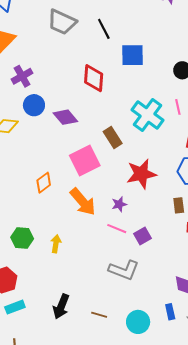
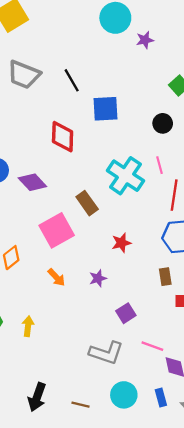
red star: (141, 174) -> (121, 243), size x0.6
orange arrow: (83, 202) -> (56, 277), size x0.6
pink line: (117, 229) -> (152, 346), moved
cyan circle: (138, 322) -> (124, 395), moved

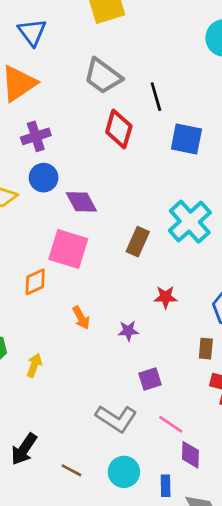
red diamond: (63, 137) -> (119, 129), moved
brown rectangle: (87, 203) -> (138, 242), turned 45
pink square: (57, 230) -> (68, 249), moved, turned 32

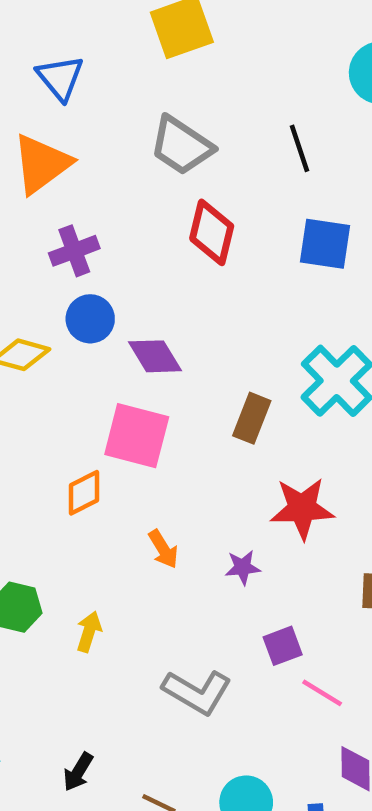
black line: (156, 97) -> (300, 148), moved
red star: (166, 297) -> (302, 508), size x1.6
gray L-shape: (116, 419) -> (197, 692), moved
pink line: (171, 424) -> (322, 693), moved
black arrow: (24, 449) -> (78, 772), size x0.7

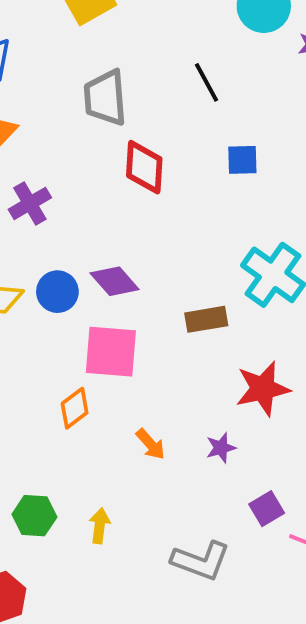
gray trapezoid: (181, 146) -> (105, 98), turned 62
blue square: (325, 244) -> (242, 160), size x0.7
blue circle: (90, 319) -> (57, 292), moved
brown rectangle: (252, 418) -> (206, 319), turned 69

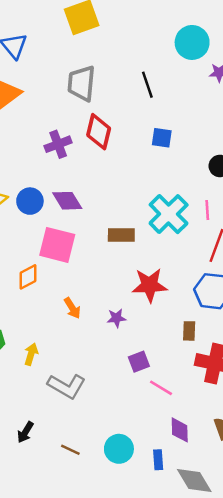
purple cross: (30, 203) -> (58, 144), moved
gray L-shape: (201, 561) -> (67, 386), moved

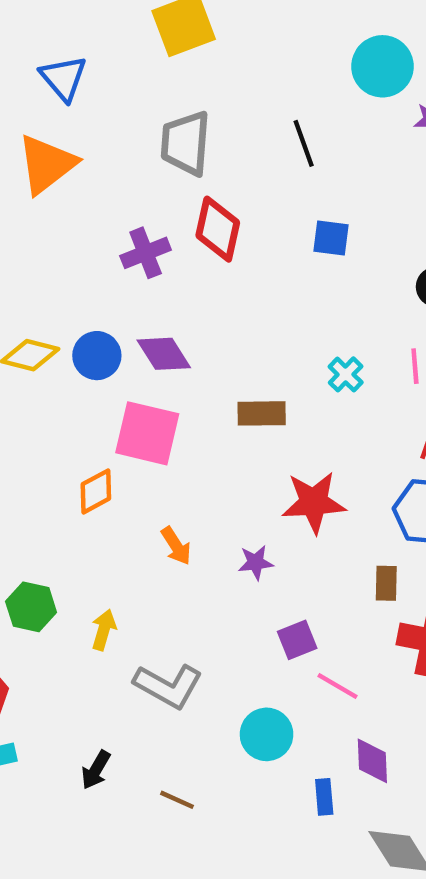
cyan cross: (169, 214) -> (346, 374), size x0.5
cyan circle: (119, 449) -> (267, 734), moved
blue rectangle: (158, 460) -> (324, 797), moved

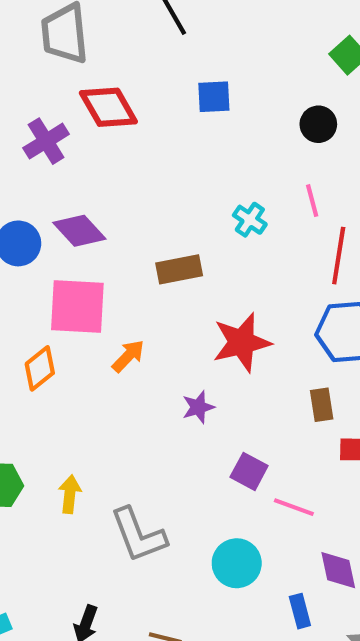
red diamond: (218, 229) -> (108, 107), turned -32
orange arrow: (176, 546) -> (128, 356), moved, turned -93
purple square: (297, 640) -> (249, 471), turned -30
gray L-shape: (168, 686) -> (138, 535), turned 50

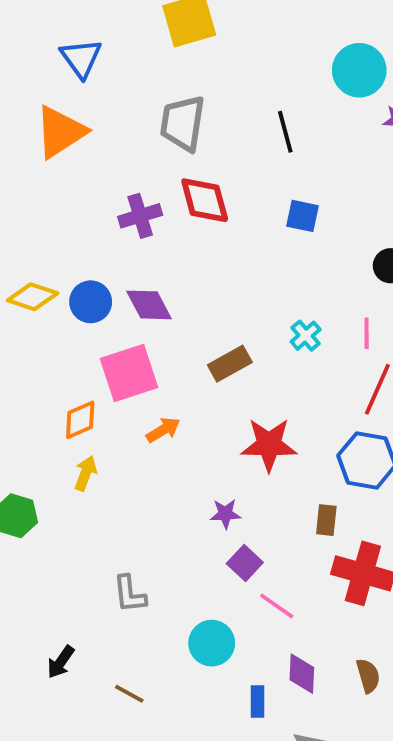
brown rectangle: (179, 269) -> (230, 364), turned -33
pink square: (77, 307) -> (129, 373), turned -36
purple star: (198, 407) -> (225, 514), moved
yellow arrow: (70, 494) -> (86, 473), moved
gray L-shape: (138, 535) -> (130, 594), size x0.7

